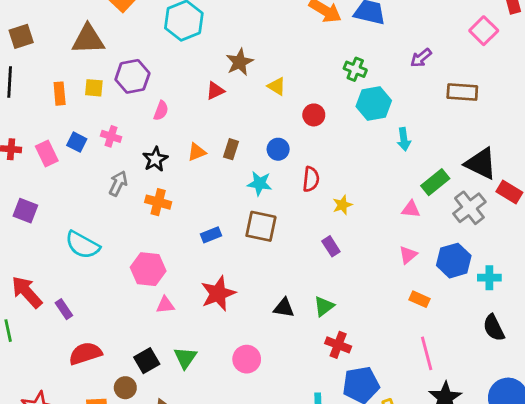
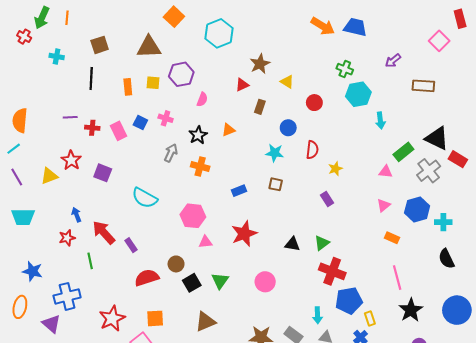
brown rectangle: (231, 149) -> (260, 107), moved
brown square: (261, 226) -> (276, 184), size x0.6
red cross: (338, 345) -> (332, 271), size x1.4
brown circle: (125, 388) -> (176, 264), moved

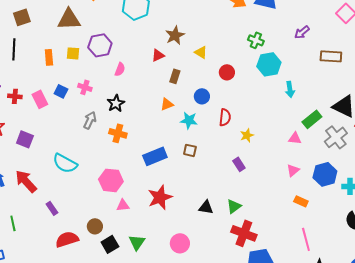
orange triangle: (228, 130) -> (167, 104), moved
blue rectangle: (239, 191) -> (155, 156), size x1.6
red arrow: (104, 233) -> (26, 181), moved

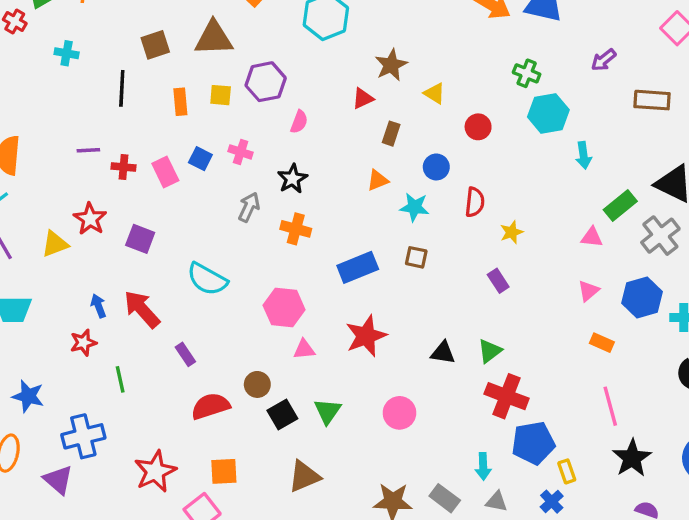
brown square: (22, 17) -> (155, 45), moved

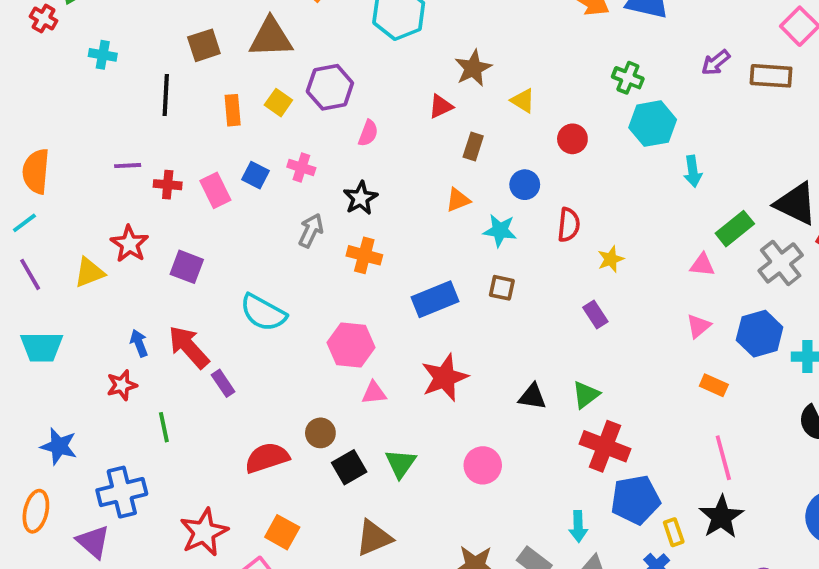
yellow square: (221, 95) -> (278, 103), turned 30
brown rectangle: (652, 100) -> (771, 76), moved
purple rectangle: (185, 354) -> (223, 383), moved
black star: (632, 458) -> (721, 517), moved
orange square: (224, 471) -> (282, 532), turned 32

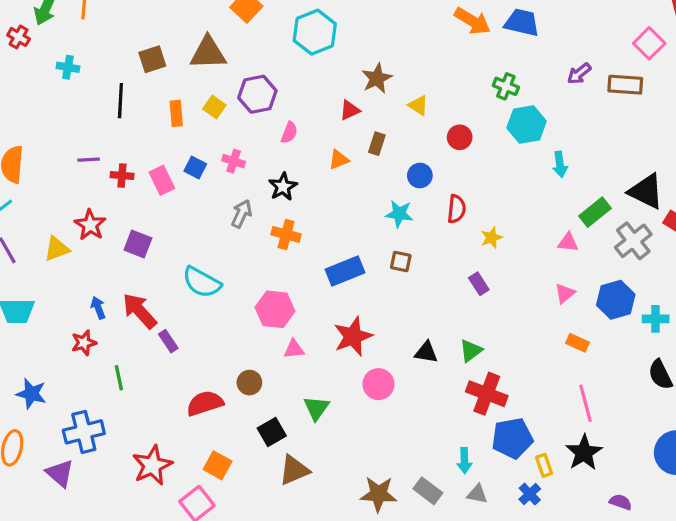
orange triangle: (458, 200) -> (339, 160), moved
pink circle: (483, 465) -> (378, 384), moved
black square: (349, 467) -> (272, 432), moved

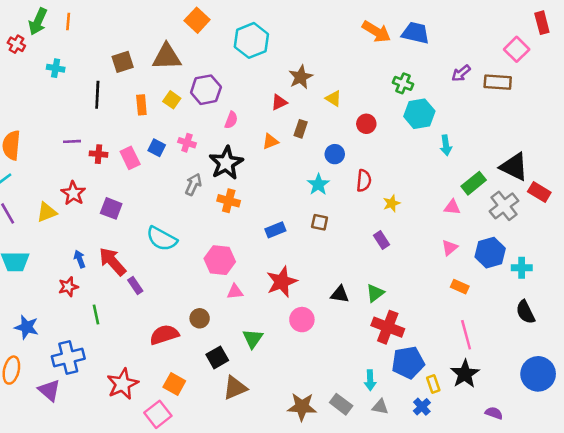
black star: (283, 187) -> (226, 163), size x1.5
cyan star: (399, 214) -> (318, 184), turned 30
blue rectangle: (345, 271) -> (275, 230), size x0.7

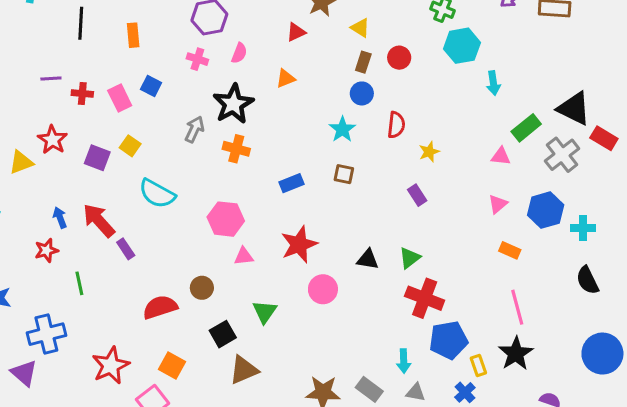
yellow square: (172, 100) -> (130, 146), moved
brown rectangle: (301, 129) -> (363, 62), moved
pink cross: (187, 143) -> (197, 59), moved

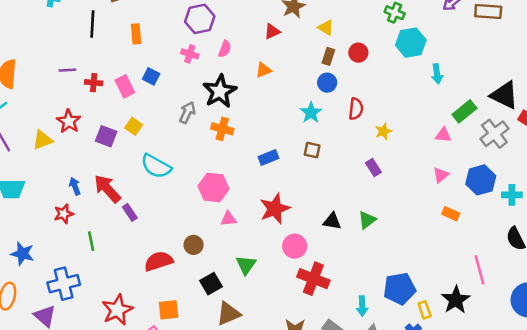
red cross: (425, 298) -> (313, 279), moved
pink line: (517, 307) -> (479, 270), moved
orange square: (172, 365) -> (169, 310), turned -35

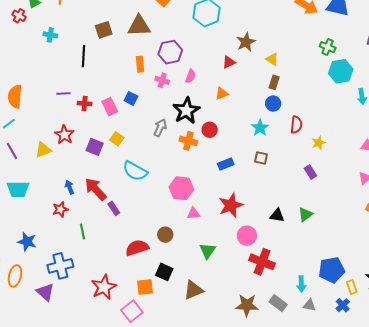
orange rectangle: (136, 34) -> (140, 64), moved
red circle: (358, 53) -> (210, 130), moved
black square: (211, 284) -> (164, 272), moved, turned -36

